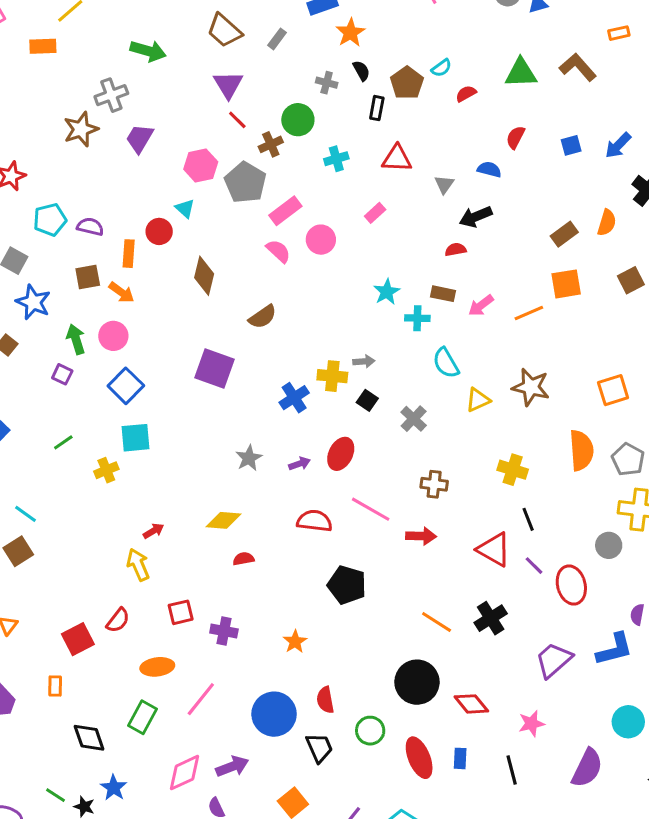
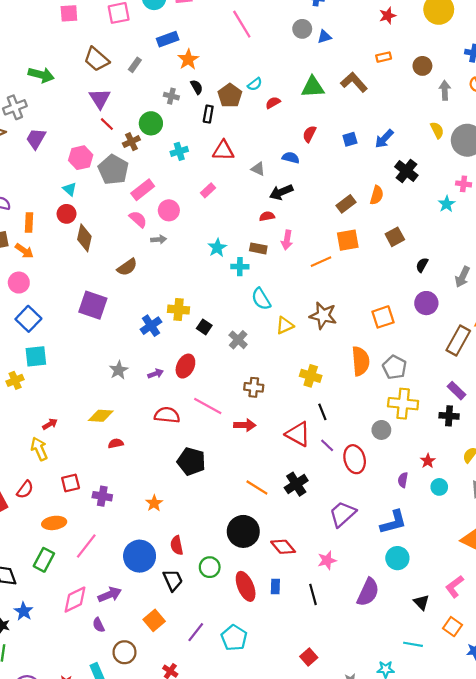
gray triangle: (444, 184) -> (258, 169), turned -40
red circle: (159, 231) -> (67, 214), moved
pink arrow: (481, 305) -> (287, 240), moved, turned -42
gray arrow: (364, 361) -> (159, 239), moved
blue L-shape: (614, 649) -> (393, 522), moved

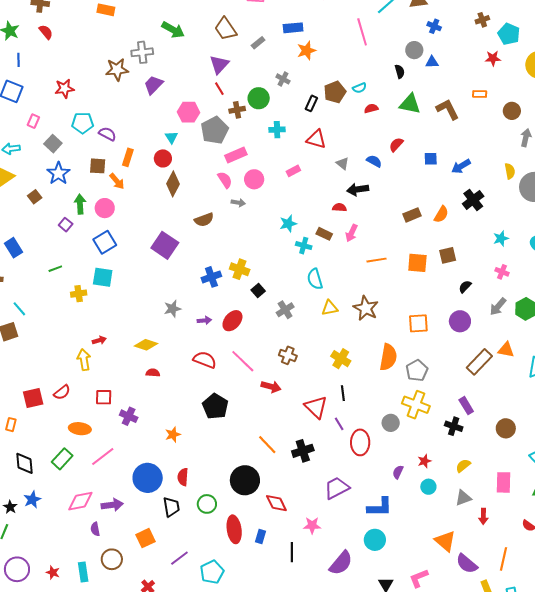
black semicircle: (197, 87) -> (400, 72), moved
pink cross: (464, 184) -> (502, 272), moved
orange square: (348, 240) -> (417, 263), moved

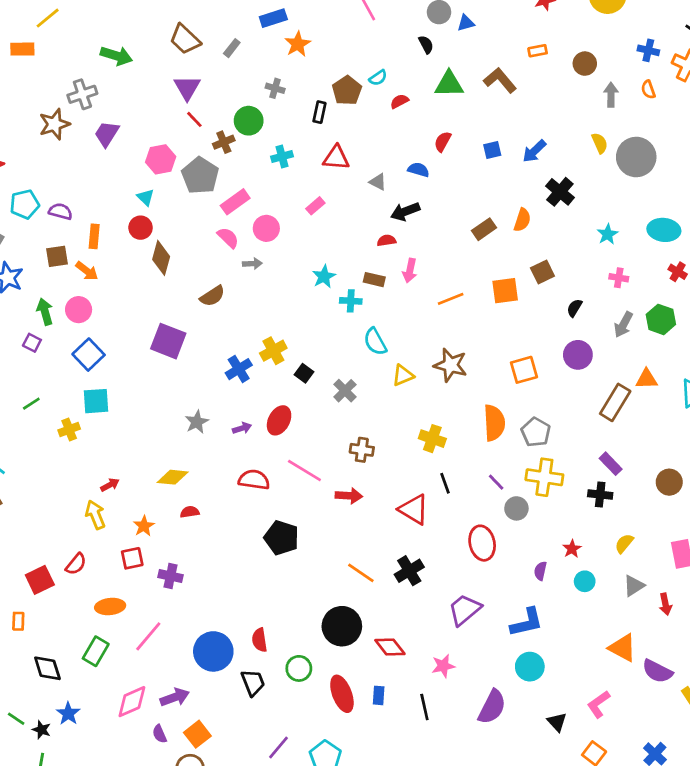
yellow cross: (240, 269) -> (273, 351), turned -36
purple line: (339, 424) -> (496, 482), moved
orange star: (173, 435) -> (144, 526), moved
orange square: (146, 538) -> (197, 734), moved

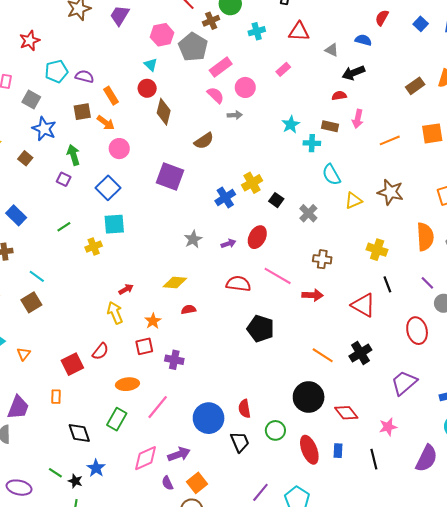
blue square: (492, 150) -> (421, 24), turned -32
orange rectangle: (94, 236) -> (111, 96), turned -36
pink circle: (79, 310) -> (119, 149), moved

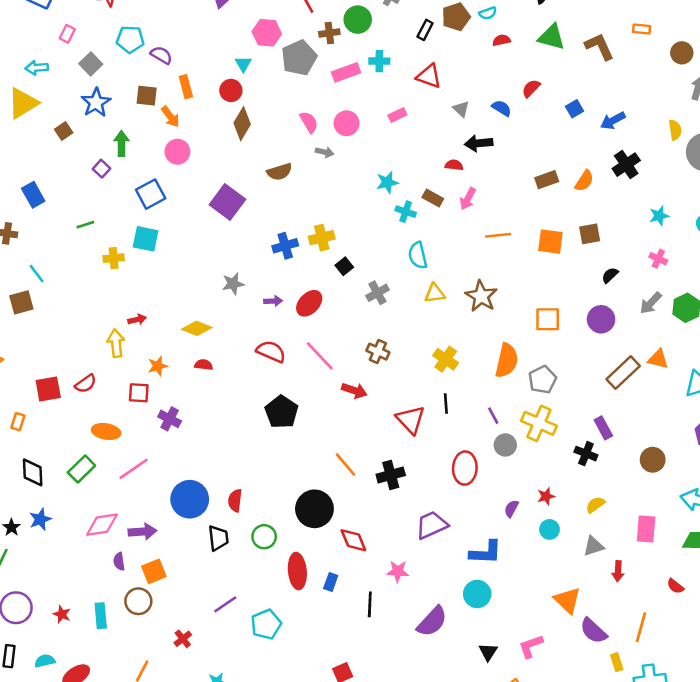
pink rectangle: (221, 67) -> (346, 72), moved

